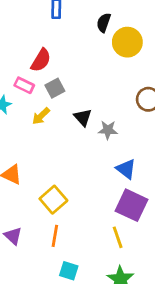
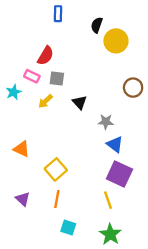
gray square: (55, 88) -> (57, 78), turned 35
gray star: (108, 130) -> (106, 122), moved

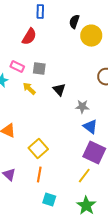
red semicircle: (45, 56) -> (29, 37), moved
yellow arrow: (45, 101) -> (29, 89), turned 88
yellow line: (108, 200) -> (84, 176), turned 56

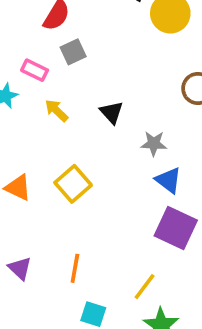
gray square: (39, 69) -> (73, 52), moved, turned -32
yellow square: (38, 149) -> (73, 184), moved
yellow line: (84, 176) -> (145, 287), moved

